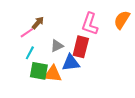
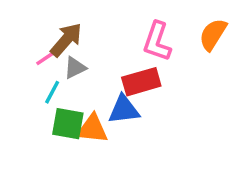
brown arrow: (38, 23) -> (66, 40), size x1.5
gray triangle: (57, 46) -> (75, 68), moved
red rectangle: (81, 47) -> (141, 82), turned 60

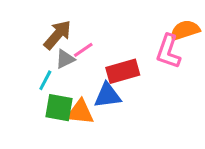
orange semicircle: (213, 34) -> (185, 30), turned 40
pink L-shape: (157, 41) -> (168, 51), moved
pink line: (47, 57) -> (83, 50), moved

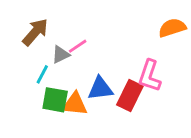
brown arrow: (57, 35) -> (35, 32), moved
pink L-shape: (168, 51) -> (150, 76), moved
red rectangle: (123, 71) -> (130, 96), moved, turned -48

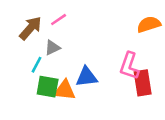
pink line: (78, 46) -> (59, 20), moved
red rectangle: (130, 96) -> (143, 83), moved, turned -35

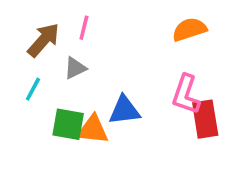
pink line: (59, 20) -> (84, 28), turned -42
orange semicircle: (149, 24) -> (189, 29), moved
cyan line: (37, 65) -> (33, 89), moved

